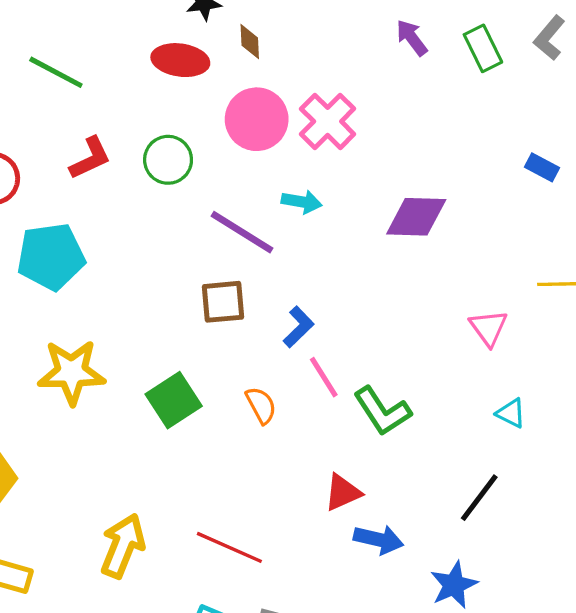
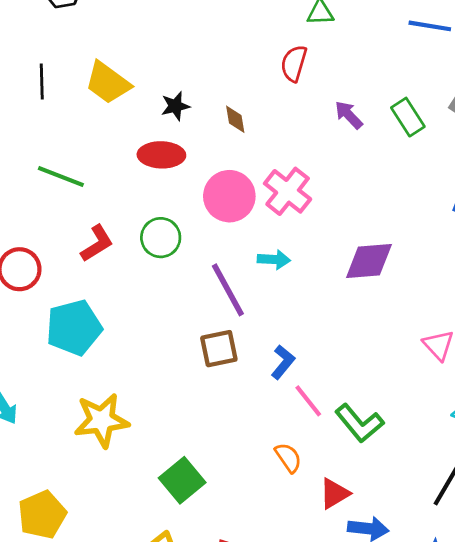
brown diamond: (250, 42) -> (235, 119), moved
purple line: (242, 232) -> (228, 290), turned 36
green square: (174, 400) -> (182, 480), moved
orange semicircle: (261, 405) -> (288, 458), moved

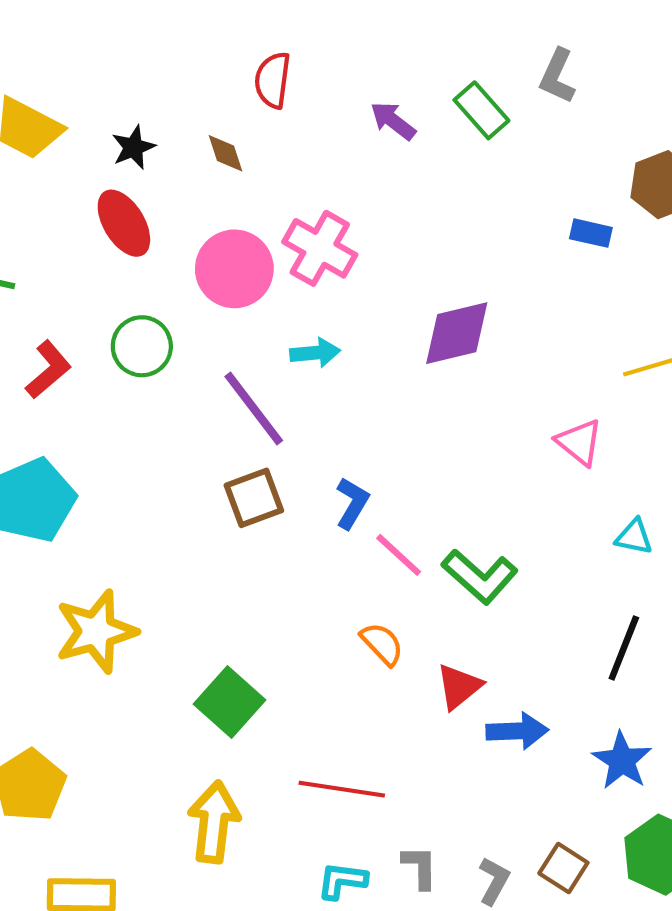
red semicircle: (294, 63) -> (273, 80), moved
red ellipse: (161, 155) -> (124, 223), turned 66

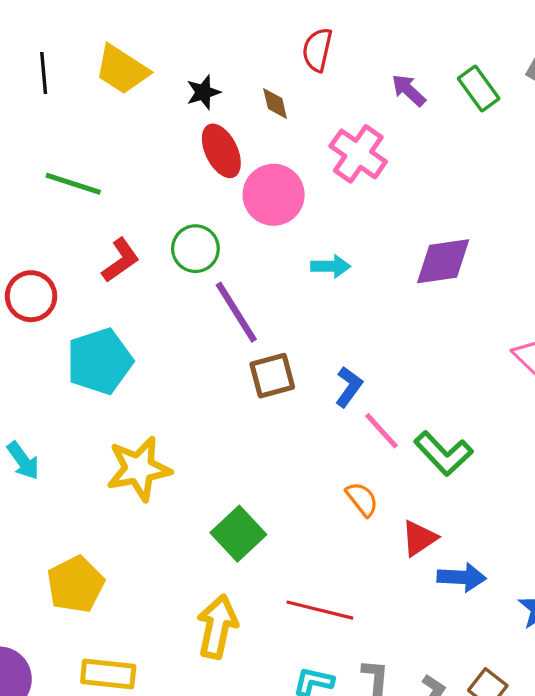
red ellipse: (124, 223) -> (221, 151), moved
pink cross: (320, 248) -> (358, 154), moved
purple line: (254, 408) -> (236, 312), moved

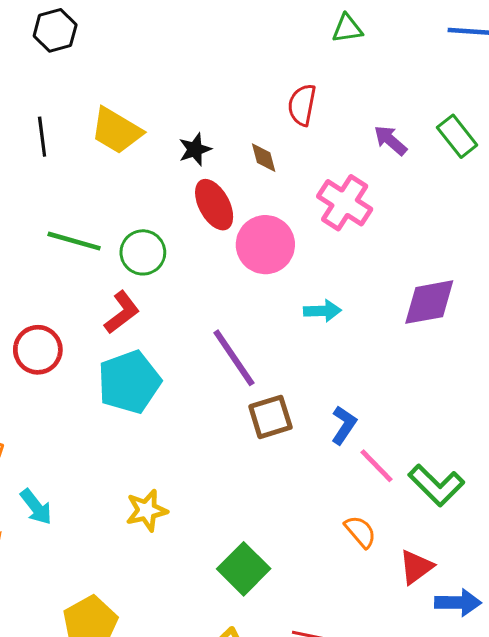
green circle: (195, 249) -> (143, 252), moved
cyan pentagon: (100, 361) -> (129, 382), moved
yellow star: (139, 469) -> (147, 510), size x0.7

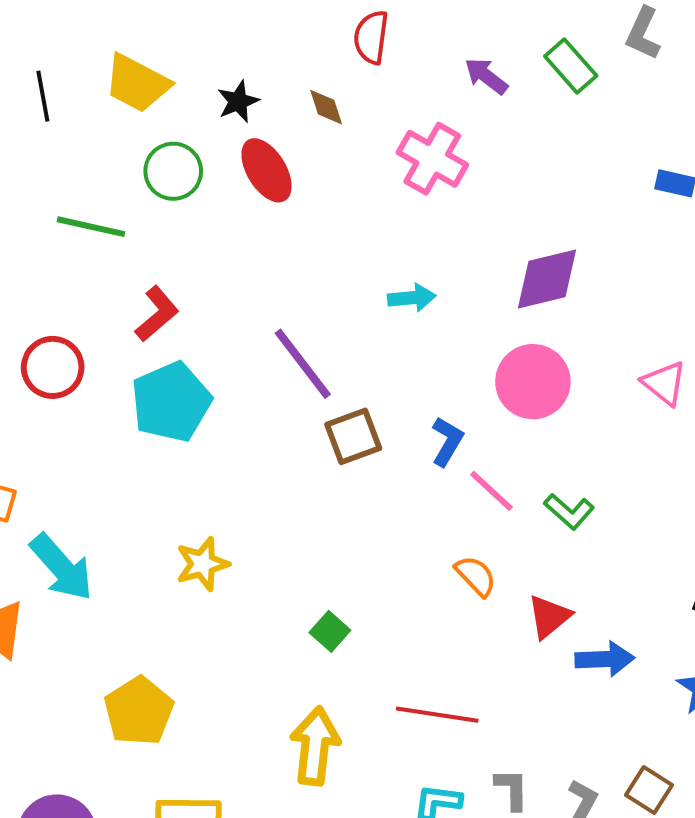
pink circle: (265, 245) -> (533, 382), moved
green circle: (143, 252) -> (173, 171), moved
green L-shape: (436, 485) -> (569, 511), size x0.7
cyan arrow: (36, 507) -> (62, 567), size x1.5
green square: (244, 569) -> (330, 631), size x0.6

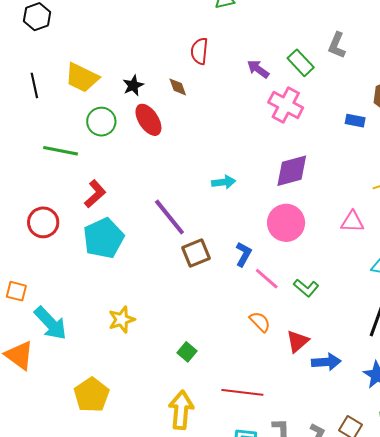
pink cross: (432, 159) -> (286, 105), moved
pink triangle: (664, 383) -> (352, 222), turned -35

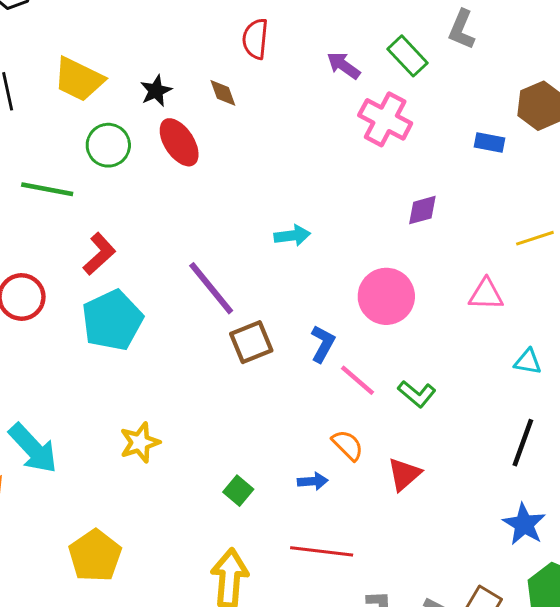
purple diamond: (292, 171) -> (422, 210), moved, size x0.6
blue arrow: (326, 362) -> (313, 481), moved, size x0.7

